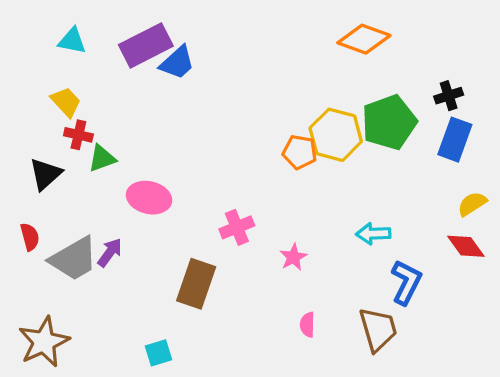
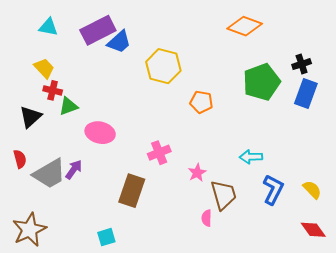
yellow hexagon: (336, 135) -> (163, 66), moved
yellow semicircle: (472, 204) -> (312, 190), moved, turned 78
red diamond: (466, 246) -> (313, 230), moved
brown trapezoid: (378, 329) -> (224, 195), moved

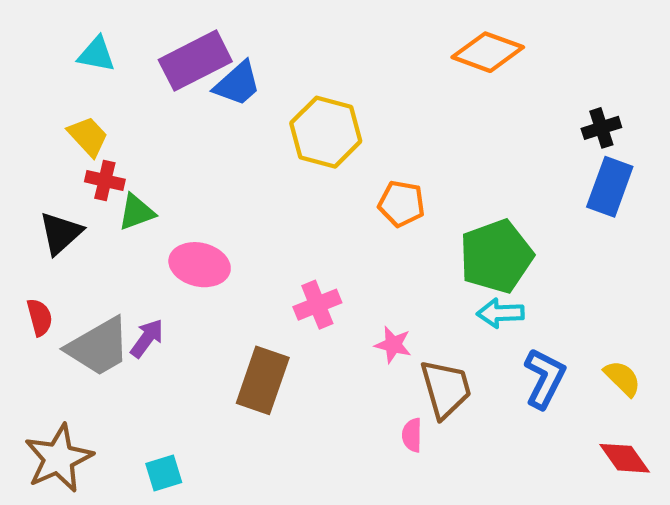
green pentagon: (261, 82) -> (496, 256), moved
pink star: (197, 173) -> (393, 345), turned -30
cyan square: (106, 237) -> (164, 473), moved

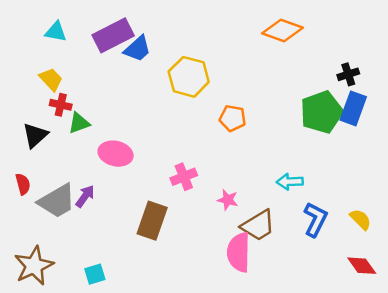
green pentagon: (496, 256) -> (322, 112), moved
brown trapezoid: (446, 389) -> (258, 225), turned 75
pink semicircle: (412, 435) -> (239, 252), size x2.0

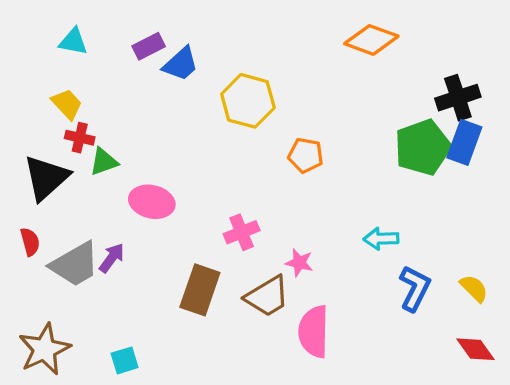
purple rectangle: (113, 35) -> (149, 46), size x0.6
black cross: (348, 74) -> (458, 98), size x1.5
black triangle: (35, 135) -> (46, 178), size x1.4
brown trapezoid: (258, 225) -> (267, 296), moved

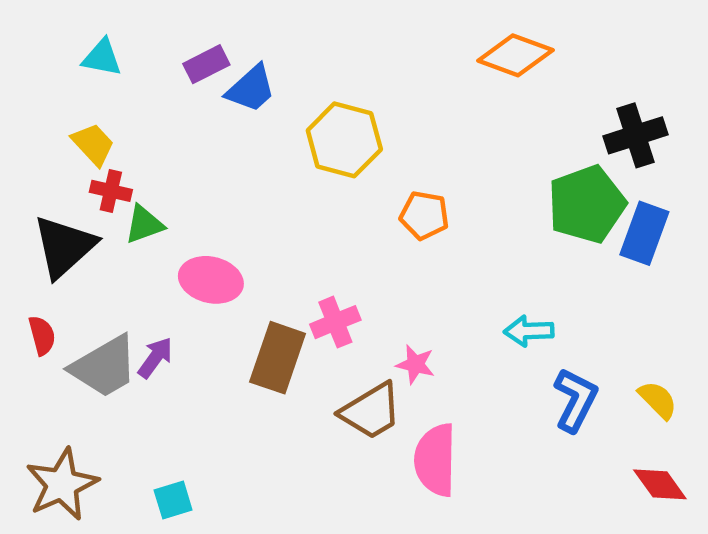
blue rectangle: (464, 142) -> (644, 233), moved
brown rectangle: (200, 290) -> (278, 358), moved

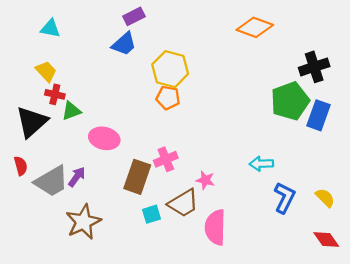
purple rectangle: (206, 64) -> (134, 16), moved
orange pentagon: (424, 215) -> (168, 98), moved
brown star: (62, 484) -> (83, 222), moved
cyan square: (173, 500) -> (152, 214), moved

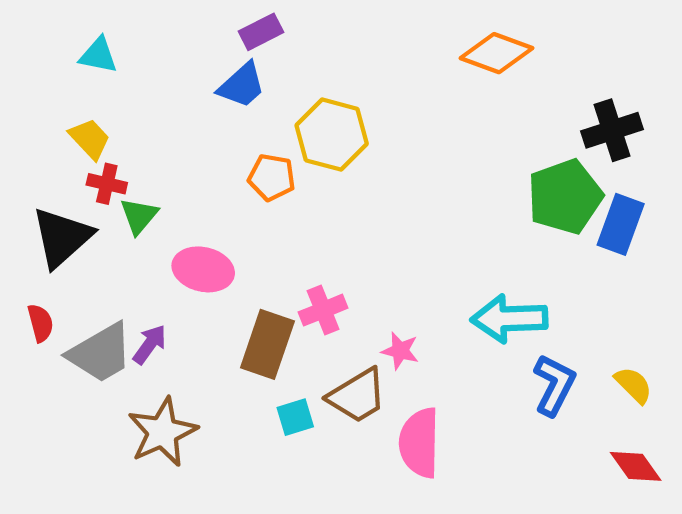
orange pentagon: (168, 98) -> (272, 177), moved
green triangle: (71, 111) -> (139, 216), turned -30
cyan arrow: (261, 164) -> (509, 319), size x1.6

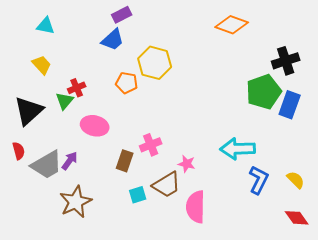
red cross: (107, 184) -> (77, 88), moved, turned -36
brown rectangle: (267, 344) -> (125, 161), size x0.7

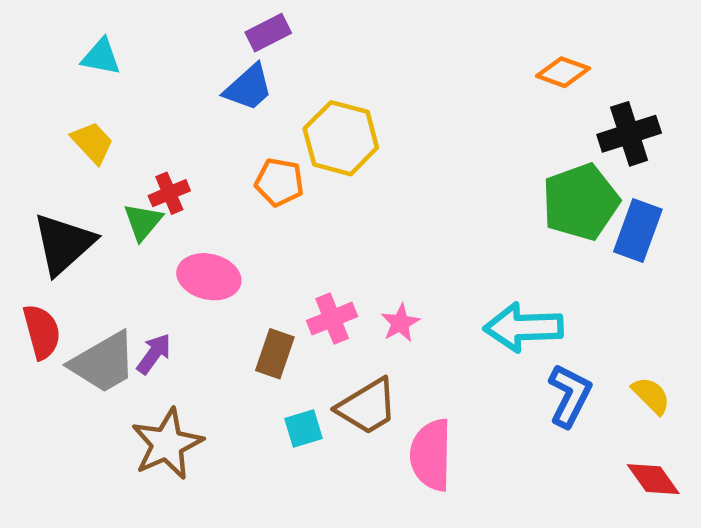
orange diamond: (232, 25) -> (563, 72), moved, size x0.7
red semicircle: (19, 151) -> (42, 332), size x1.4
pink star: (187, 164) -> (400, 323), moved, turned 30

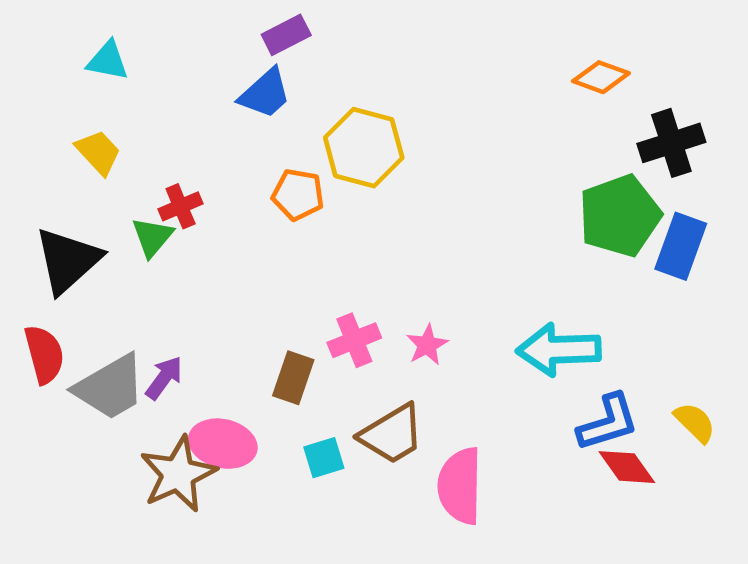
pink ellipse: (209, 277) -> (223, 444), moved
blue L-shape: (570, 396) -> (608, 422), turned 46
red diamond: (653, 479) -> (627, 467), moved

